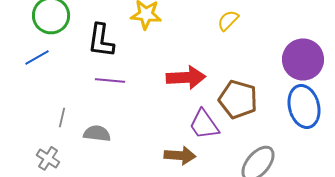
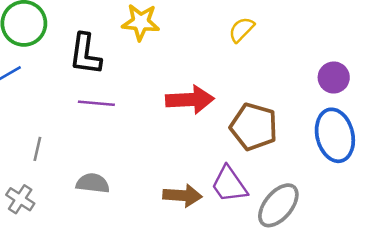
purple circle: (303, 59) -> (334, 77), size x0.6
purple trapezoid: (204, 124) -> (229, 184), moved
gray semicircle: (97, 133) -> (93, 183), moved

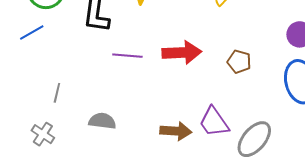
purple line: (96, 103) -> (127, 56), moved
brown pentagon: (254, 127) -> (239, 62), moved, size x0.6

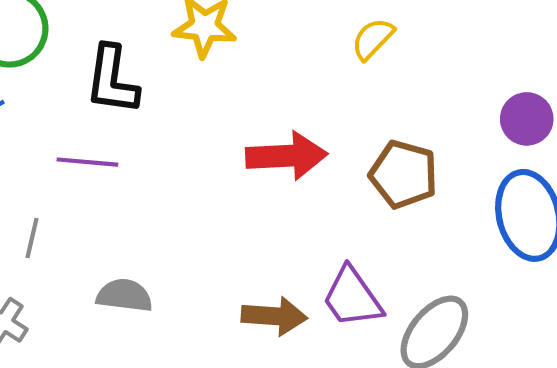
purple line: (127, 56) -> (87, 162), moved
brown pentagon: (239, 62) -> (404, 174), size x1.4

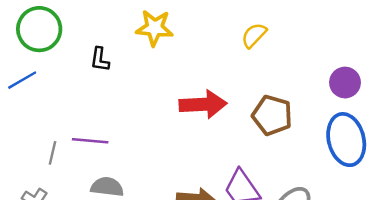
black L-shape: (112, 80) -> (100, 59), size x0.6
purple line: (87, 162) -> (90, 141), moved

